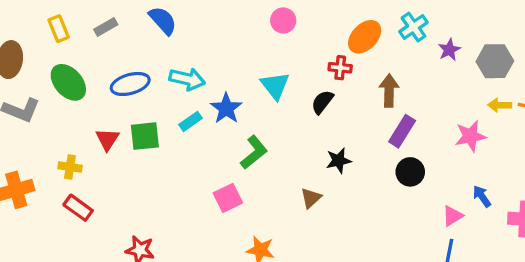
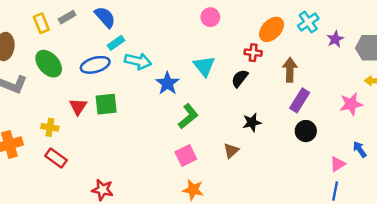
blue semicircle: (163, 20) -> (105, 17), moved
gray rectangle: (106, 27) -> (67, 17), moved
cyan rectangle: (190, 121) -> (116, 43), moved
pink square: (228, 198) -> (186, 155), moved

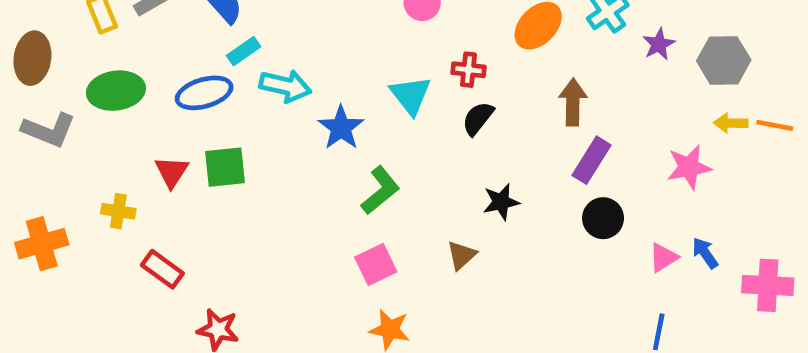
red cross: (253, 53) -> (469, 70), moved
green ellipse: (49, 64) -> (116, 91), turned -56
red rectangle: (56, 158) -> (162, 269), moved
pink triangle: (338, 164) -> (663, 258), moved

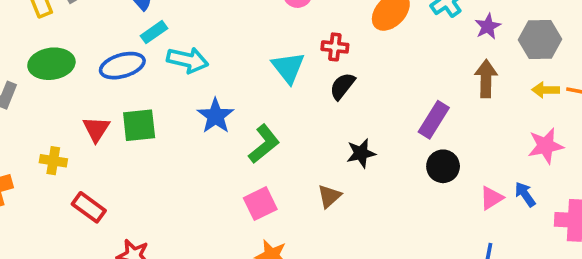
brown arrow: (573, 102) -> (486, 79), moved
blue star: (341, 128) -> (216, 116), moved
pink star: (689, 167) -> (546, 146), moved

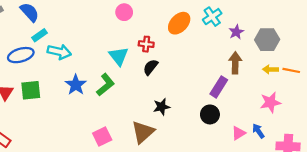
purple rectangle: (434, 120) -> (219, 87), moved
green L-shape: (264, 144) -> (105, 85), moved
brown triangle: (329, 196) -> (143, 132), size x1.6

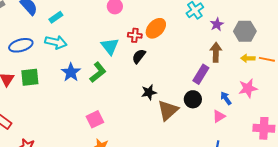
orange ellipse: (179, 23) -> (156, 28), moved
cyan rectangle: (39, 35) -> (56, 17), moved
blue arrow: (258, 131) -> (226, 98), moved
brown triangle: (143, 132) -> (168, 110), moved

